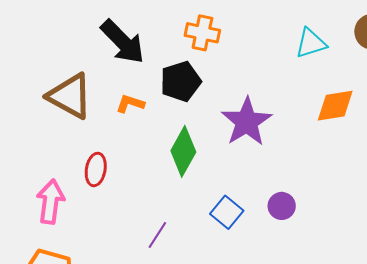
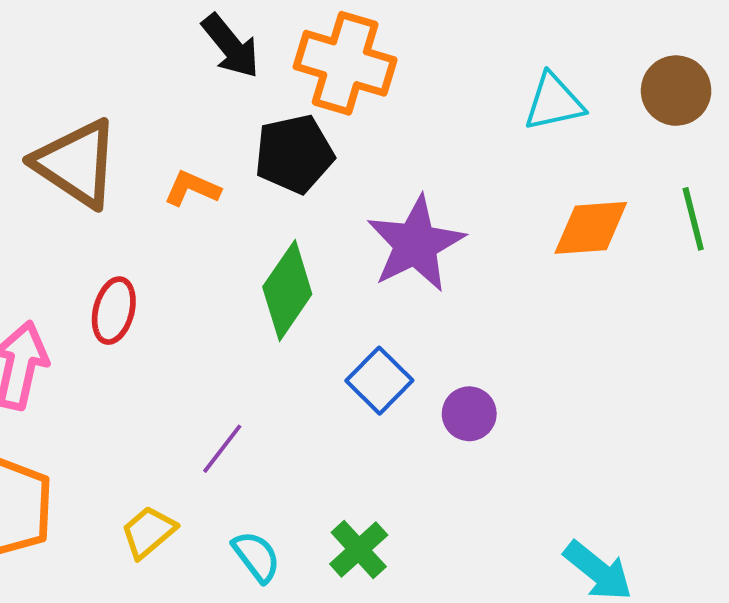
orange cross: (202, 33) -> (345, 63), size x1.4
black arrow: (123, 42) -> (231, 46), moved, size x0.7
blue square: (227, 212) -> (379, 381), moved

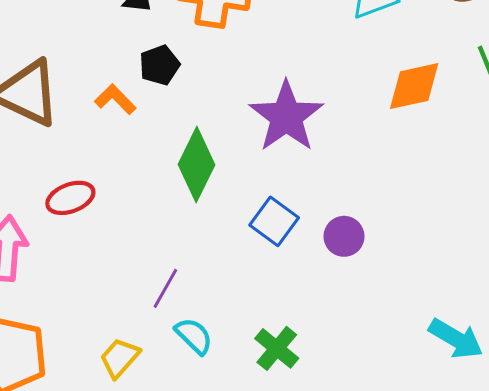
black pentagon: (294, 154) -> (159, 65), moved, size x0.7
orange L-shape: (192, 188) -> (115, 99), turned 30
red ellipse: (114, 311) -> (70, 198), turned 63
cyan semicircle: (256, 557) -> (194, 336), moved

